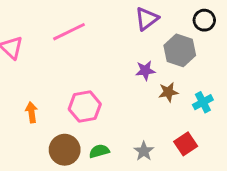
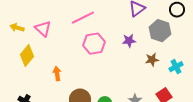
purple star: (145, 71) -> (129, 41), moved
pink hexagon: (85, 107) -> (94, 44), moved

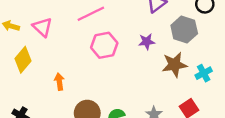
brown star: (152, 60) -> (174, 65), size x1.5

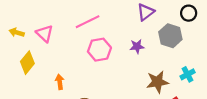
brown star: (174, 65) -> (157, 82), moved

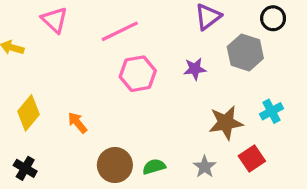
pink triangle: (45, 34) -> (55, 20), moved
yellow diamond: (27, 63) -> (28, 113), moved
orange arrow: (60, 82) -> (77, 123), turned -32

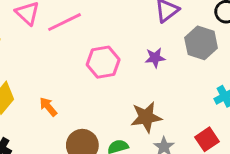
pink line: (120, 31) -> (65, 22), moved
brown star: (226, 123) -> (146, 117), moved

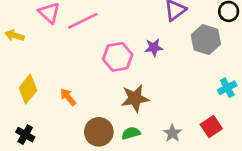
purple star: (155, 58) -> (154, 48), moved
brown star: (146, 117) -> (135, 98), moved

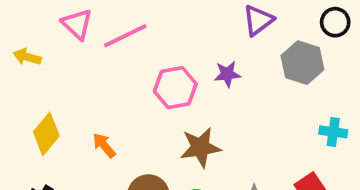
cyan cross: (227, 88) -> (333, 132), turned 36

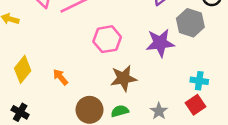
purple star: (227, 74) -> (160, 43), moved, size x1.6
cyan cross: (333, 132) -> (199, 81), moved

